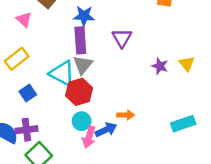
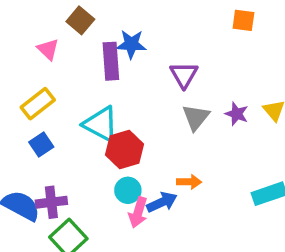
purple rectangle: (80, 40) -> (111, 61), moved
gray triangle: (83, 65) -> (196, 117), moved
blue square: (28, 93) -> (41, 144), moved

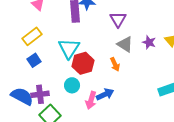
gray triangle: (196, 117) -> (125, 44), turned -36
cyan triangle: (101, 124) -> (69, 48), turned 35
orange arrow: (189, 182) -> (115, 64), moved, turned 64
cyan circle: (128, 190) -> (72, 85), moved

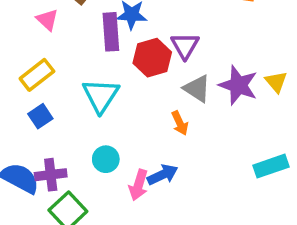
purple star: (149, 42) -> (238, 85), size x1.6
red hexagon: (83, 63) -> (152, 58), moved

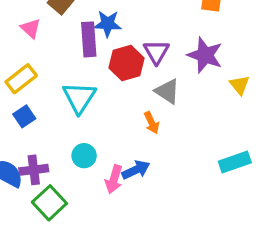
purple star: (238, 85) -> (205, 55), moved

